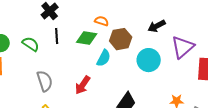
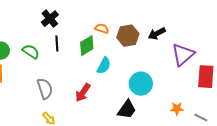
green diamond: (87, 38) -> (87, 46), turned -40
brown hexagon: (121, 39) -> (128, 36), moved
cyan circle: (149, 60) -> (141, 84), moved

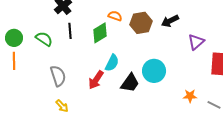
purple triangle: (183, 55) -> (196, 42), size x0.7
cyan semicircle: (104, 66) -> (112, 63), moved
black trapezoid: (127, 110) -> (130, 83), moved

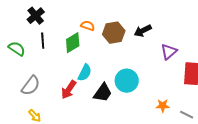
gray semicircle: (58, 76) -> (31, 86), turned 55

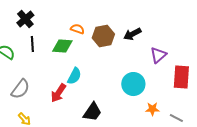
green diamond: (73, 43) -> (62, 46), turned 35
cyan circle: (127, 81) -> (133, 84), moved
black trapezoid: (103, 93) -> (92, 112), moved

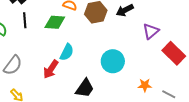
red rectangle: (181, 77) -> (174, 53), turned -50
cyan circle: (133, 84) -> (113, 61), moved

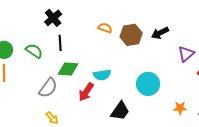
green diamond: (55, 22) -> (68, 69), moved
cyan semicircle: (67, 52) -> (102, 75), turned 54

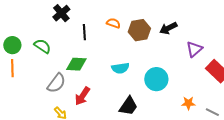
black line: (60, 43) -> (84, 32), moved
cyan semicircle: (102, 75) -> (120, 68), moved
red arrow: (86, 92) -> (82, 96), moved

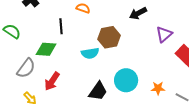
brown hexagon: (139, 30) -> (109, 37), moved
black line: (84, 32) -> (61, 26), moved
cyan circle: (156, 79) -> (126, 80), moved

